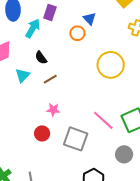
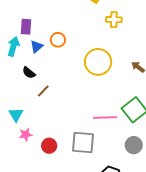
blue triangle: (89, 19) -> (37, 46), moved, turned 48
cyan triangle: (22, 75) -> (16, 115), moved
pink star: (53, 110) -> (26, 135), moved
pink line: (103, 120) -> (105, 117), turned -30

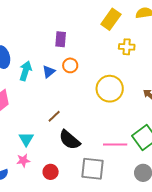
purple rectangle: (26, 27) -> (61, 39), moved
black semicircle: (29, 73) -> (69, 140), moved, size x1.6
pink star: (26, 135) -> (23, 160), moved
red circle: (49, 146) -> (51, 172), moved

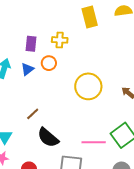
yellow rectangle: (111, 19) -> (90, 17), turned -50
purple rectangle: (61, 39) -> (31, 44), moved
yellow cross: (127, 47) -> (60, 40), moved

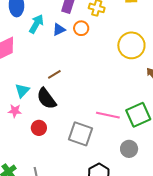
yellow circle: (88, 86) -> (131, 45), moved
black semicircle: (48, 138) -> (46, 99), moved

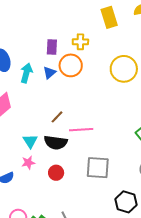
orange circle: (81, 28) -> (71, 65), size x1.5
black semicircle: (46, 99) -> (56, 142), turned -30
pink line: (108, 115) -> (81, 130), moved

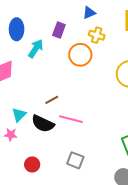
purple rectangle: (52, 47) -> (59, 30), moved
blue triangle: (50, 73) -> (89, 13), moved
gray square: (98, 168) -> (75, 160), size x0.7
red circle: (56, 173) -> (32, 164), moved

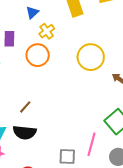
yellow cross: (97, 35) -> (47, 31), turned -35
pink line: (71, 119) -> (92, 144), moved, turned -70

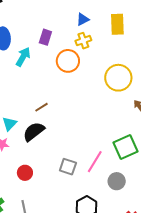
blue triangle: (32, 12) -> (83, 19), moved
black semicircle: (25, 132) -> (34, 132), turned 120

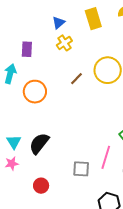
orange circle: (68, 61) -> (35, 92), moved
brown line: (42, 107) -> (76, 79), moved

